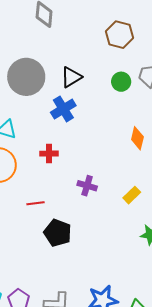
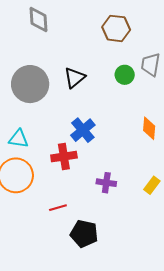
blue cross: (63, 109) -> (83, 130), moved
red cross: (49, 154) -> (64, 157), size x1.4

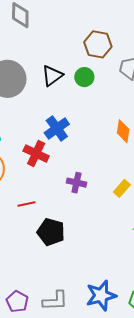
brown hexagon: (116, 28) -> (98, 44), moved
green circle: (125, 75) -> (84, 77), moved
red cross: (64, 157) -> (36, 154), turned 30

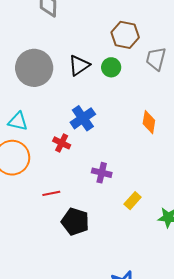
red cross: (36, 154) -> (62, 143), size x0.7
yellow rectangle: (122, 188) -> (133, 201), moved

